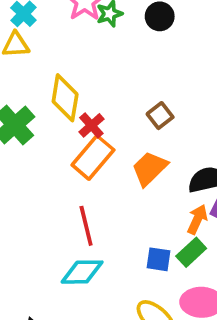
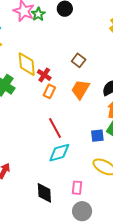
orange rectangle: (93, 157) -> (49, 91), size x0.6

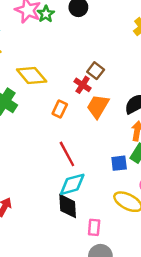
yellow diamond: (27, 64) -> (32, 75), turned -35
red cross: (44, 75) -> (83, 85), moved
black diamond: (44, 193) -> (68, 206), moved

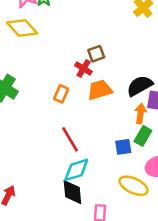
brown square: (96, 71) -> (96, 54), turned 35
yellow diamond: (32, 75) -> (22, 28), moved
orange trapezoid: (98, 106) -> (100, 90), turned 45

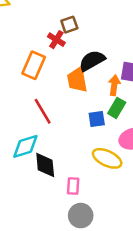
black semicircle: (140, 86) -> (92, 61), moved
orange trapezoid: (100, 90) -> (77, 80), moved, turned -84
orange rectangle: (61, 94) -> (34, 65), size x1.5
cyan diamond: (76, 170) -> (25, 146), moved

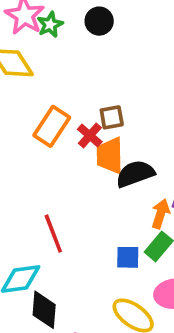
orange rectangle: (34, 65) -> (52, 126), moved
orange trapezoid: (77, 80) -> (110, 156), moved

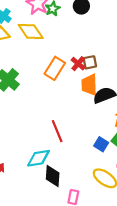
red cross: (90, 136) -> (78, 64), moved
blue square: (128, 257) -> (101, 144), turned 32

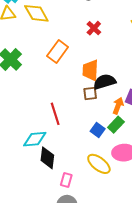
brown square: (90, 62) -> (90, 94), moved
red cross: (78, 64) -> (94, 28), moved

